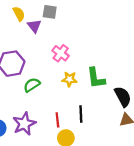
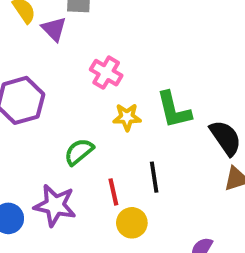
green semicircle: (32, 85) -> (79, 152), moved
purple star: (24, 124) -> (55, 205), turned -30

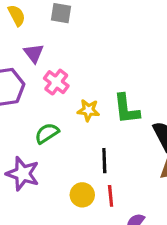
purple triangle: (54, 29) -> (34, 53), moved
pink cross: (106, 73) -> (56, 82), moved
red line: (113, 192) -> (111, 196), moved

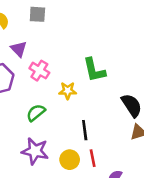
green L-shape: (126, 109) -> (94, 70), moved
purple star: (23, 174) -> (35, 151), moved

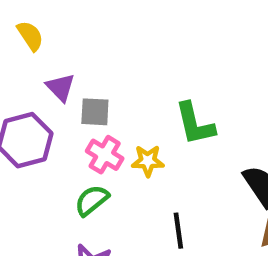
gray square: (37, 14) -> (95, 112), moved
pink cross: (39, 71) -> (105, 155), moved

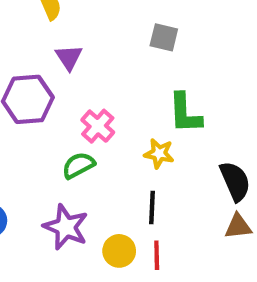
gray square: (95, 112) -> (164, 37), moved
yellow star: (148, 161) -> (159, 153), moved

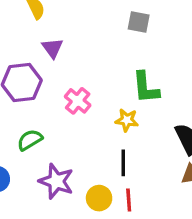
gray square: (164, 37) -> (139, 22), moved
green semicircle: (78, 165) -> (30, 140), moved

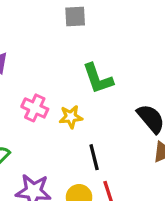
yellow star: (127, 120) -> (71, 117), moved

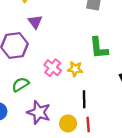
pink cross: (35, 108) -> (53, 68), moved

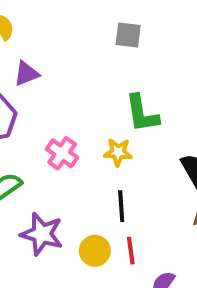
purple triangle: (35, 22) -> (26, 74), turned 48
yellow star: (75, 69) -> (118, 152), moved

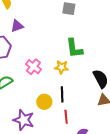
purple star: (42, 234) -> (24, 120), moved
yellow circle: (95, 251) -> (44, 102), moved

